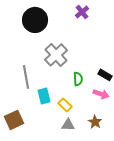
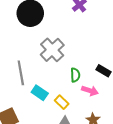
pink arrow: (101, 94) -> (90, 91), moved
cyan rectangle: (44, 96) -> (40, 93), turned -42

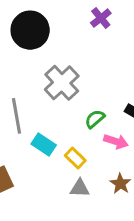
green semicircle: (75, 75) -> (95, 119), turned -128

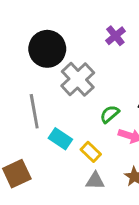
purple cross: (101, 18) -> (115, 36), moved
black circle: (30, 30) -> (47, 49), moved

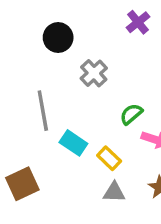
black circle: (47, 49) -> (58, 38), size x0.7
gray cross: (78, 79) -> (94, 73), size x0.7

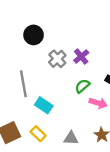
purple cross: (138, 22) -> (81, 57), moved
yellow rectangle: (109, 158) -> (38, 134), moved

